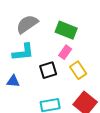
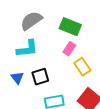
black square: (48, 70) -> (40, 77), moved
blue triangle: (13, 81) -> (17, 78), turned 48

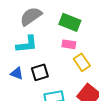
pink rectangle: (69, 49) -> (69, 44), turned 64
blue triangle: (17, 78) -> (17, 73), turned -32

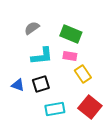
gray semicircle: (31, 16) -> (32, 28), size x0.7
cyan L-shape: (27, 44) -> (42, 56), moved

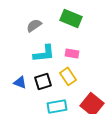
green rectangle: (71, 34) -> (71, 18), moved
yellow rectangle: (83, 74) -> (68, 76), moved

